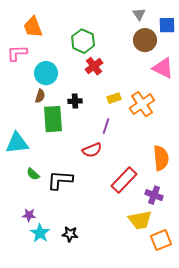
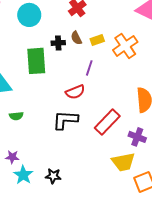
brown semicircle: (40, 96) -> (76, 38), moved, turned 136
green semicircle: (33, 174) -> (16, 116), turned -48
black L-shape: (60, 180) -> (65, 120), moved

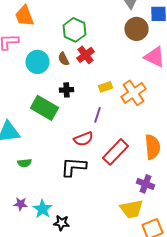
brown semicircle: (76, 38) -> (63, 59), moved
green rectangle: (36, 61) -> (44, 108), turned -56
red rectangle: (107, 122) -> (115, 152), moved
cyan star: (23, 175) -> (42, 209), moved

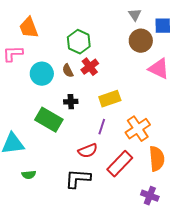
yellow rectangle: (105, 87) -> (110, 99), size x1.5
orange cross: (133, 93) -> (138, 129), moved

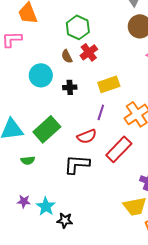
cyan circle: (42, 74) -> (41, 75), moved
green rectangle: (49, 120) -> (47, 129), moved, turned -72

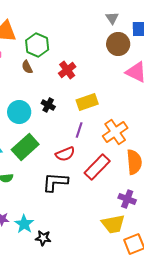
green hexagon: (78, 27) -> (37, 45), moved
brown semicircle: (67, 56) -> (27, 67), moved
cyan circle: (41, 75) -> (19, 112), moved
black cross: (70, 87) -> (48, 105), turned 32

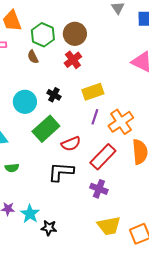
brown circle: (118, 44) -> (75, 34), moved
purple line: (79, 130) -> (95, 117), moved
green rectangle: (25, 147) -> (46, 129), moved
purple cross: (127, 199) -> (99, 189), moved
yellow trapezoid: (113, 224) -> (109, 226), moved

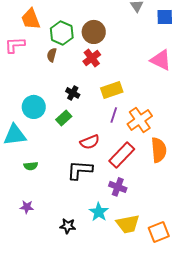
brown semicircle: (33, 57) -> (52, 55), turned 40
cyan circle: (25, 102) -> (34, 107), moved
green rectangle: (46, 129) -> (64, 118), moved, size x0.6
cyan star: (30, 214) -> (99, 212), moved

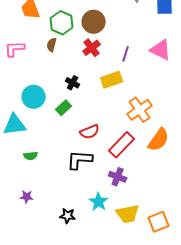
pink L-shape: (15, 45) -> (15, 49), moved
purple line: (114, 115) -> (126, 54), moved
orange semicircle: (159, 150) -> (159, 140), turned 40

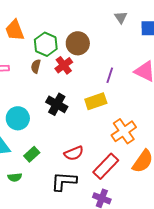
red cross: (92, 48) -> (64, 65), moved
black cross: (73, 83) -> (57, 104), size x1.5
green rectangle: (64, 108) -> (32, 154), moved

